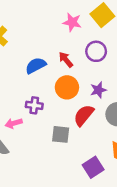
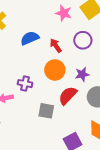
blue semicircle: (36, 66) -> (30, 38), moved

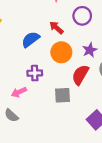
blue semicircle: (30, 38) -> (31, 39), moved

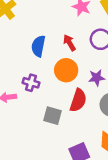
blue semicircle: (31, 39) -> (38, 46), turned -60
red semicircle: (80, 75) -> (78, 100), turned 150

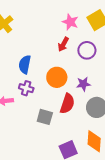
red arrow: (69, 43) -> (63, 44), moved, turned -120
blue semicircle: (38, 46) -> (25, 64), moved

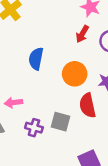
purple cross: (26, 88) -> (34, 128), moved
red semicircle: (67, 104) -> (88, 105), turned 150

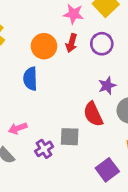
orange circle: (75, 74) -> (44, 46), moved
purple cross: (34, 128) -> (44, 149), turned -36

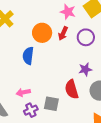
pink arrow: (18, 128) -> (23, 92), moved

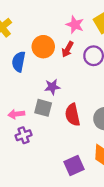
blue semicircle: (28, 56) -> (19, 62), moved
purple star: (85, 69) -> (52, 87), moved
gray square: (51, 104) -> (43, 108), moved

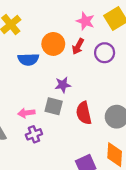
blue semicircle: (19, 62) -> (28, 59), turned -102

